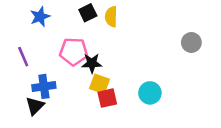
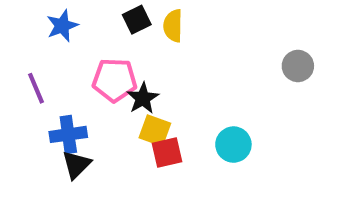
black star: (92, 63) -> (143, 98), turned -30
black triangle: (35, 106) -> (76, 165), moved

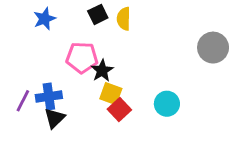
gray circle: (298, 66) -> (213, 48), size x1.4
purple line: (36, 88) -> (23, 101), moved, turned 50
red square: (167, 153) -> (119, 109), turned -30

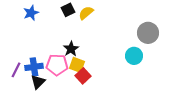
yellow semicircle: (124, 19) -> (86, 13), turned 49
pink pentagon: (82, 58) -> (57, 65), moved
cyan circle: (167, 104) -> (134, 56), moved

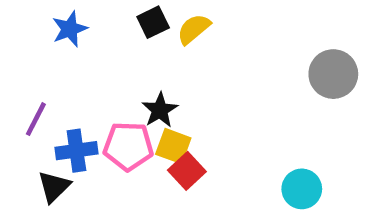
cyan circle: (134, 56) -> (302, 189), moved
purple line: (16, 70) -> (36, 119), moved
black triangle: (38, 82) -> (54, 187), moved

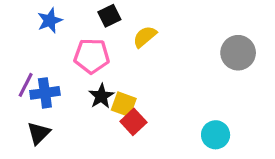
yellow semicircle: (194, 29) -> (145, 37), moved
black star: (160, 110) -> (101, 96), moved
pink pentagon: (128, 146) -> (92, 56), moved
blue cross: (76, 151) -> (45, 93), moved

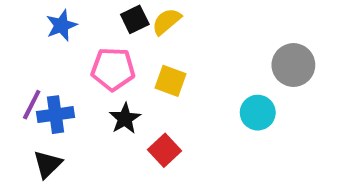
yellow semicircle: (145, 37) -> (167, 21), moved
yellow square: (124, 104) -> (170, 81), moved
cyan circle: (216, 135) -> (258, 113), moved

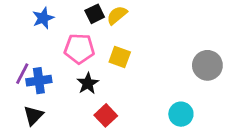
gray circle: (293, 65) -> (207, 65), moved
cyan circle: (258, 113) -> (181, 114), moved
red square: (165, 150) -> (106, 115), moved

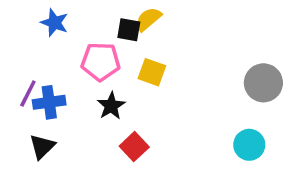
black square: (95, 14) -> (129, 30), moved, turned 36
blue star: (43, 18) -> (55, 23), turned -30
cyan circle: (181, 114) -> (249, 145), moved

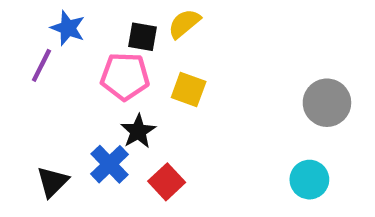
black square: (129, 30) -> (142, 37), moved
purple line: (28, 93) -> (41, 65), moved
blue cross: (49, 102) -> (110, 164), moved, turned -36

